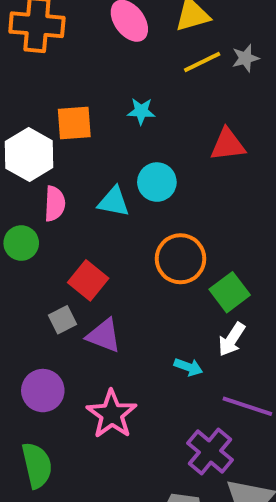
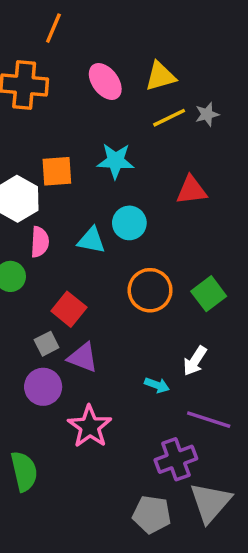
cyan star: (141, 111) -> (116, 161), size x1.5
green square: (230, 292) -> (209, 294), moved
purple circle: (43, 391) -> (43, 387), moved
purple cross: (210, 451) -> (176, 459), turned 30

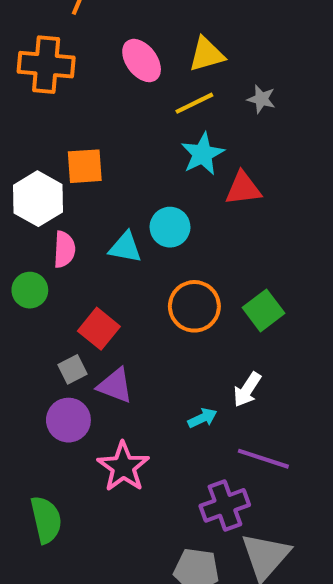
gray star: (207, 114) -> (261, 99), turned 30
yellow line: (169, 118) -> (194, 103), moved
cyan star: (116, 161) -> (202, 154), moved, turned -30
cyan arrow: (157, 385) -> (202, 418), turned -45

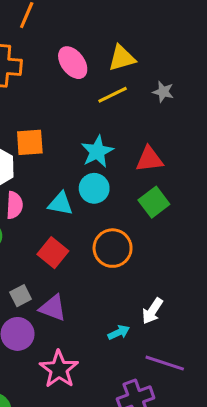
cyan star: (202, 154) -> (97, 152), moved
green square: (263, 310) -> (154, 202), moved
red square: (99, 329) -> (53, 253), moved

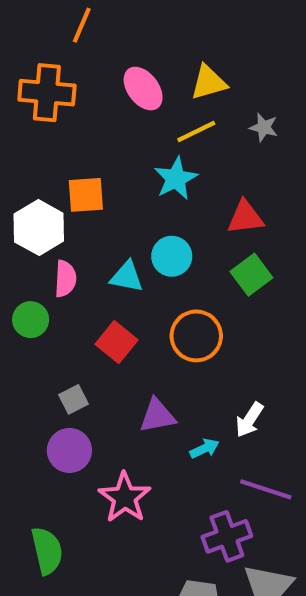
cyan star: (97, 152) -> (176, 179), moved
purple triangle: (53, 308) -> (157, 416), moved, turned -32

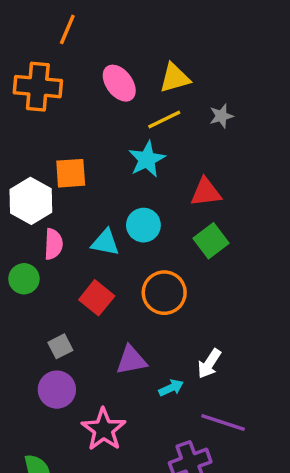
gray star: (264, 127) -> (221, 116), turned -30

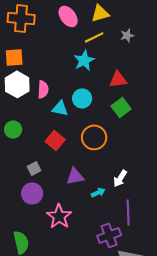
orange square: (71, 173) -> (14, 57), moved
pink semicircle: (53, 244) -> (43, 89), moved
purple line: (223, 422) -> (128, 212), turned 70

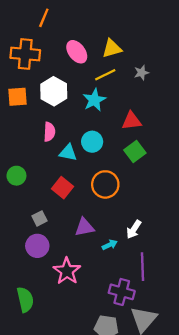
white hexagon: (17, 84) -> (54, 91), moved
purple cross: (109, 235) -> (122, 292), turned 35

